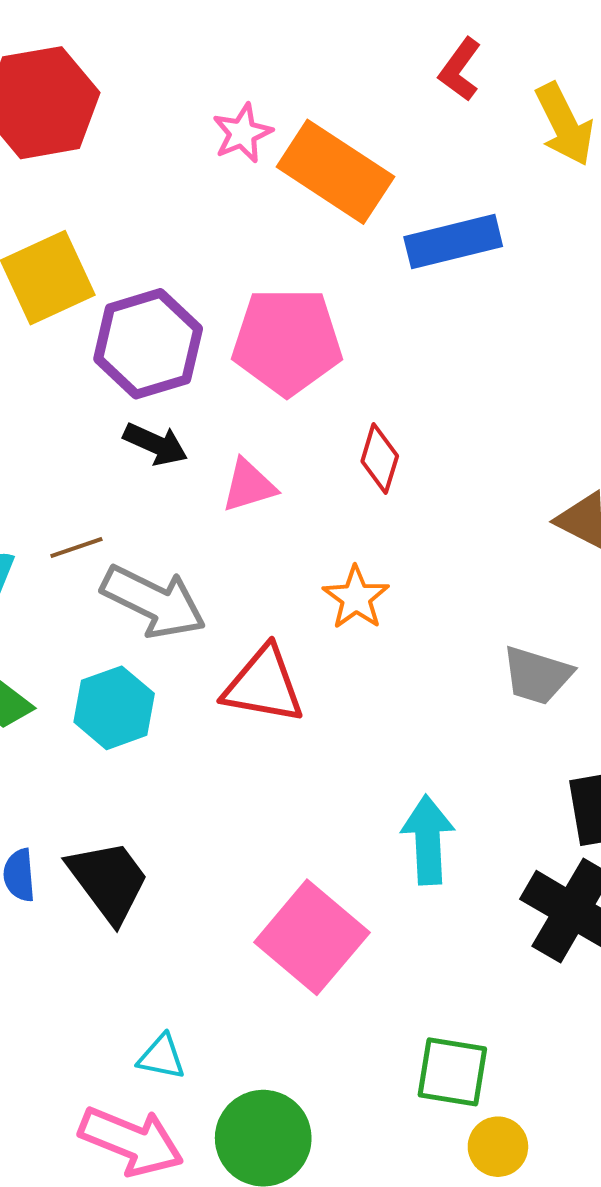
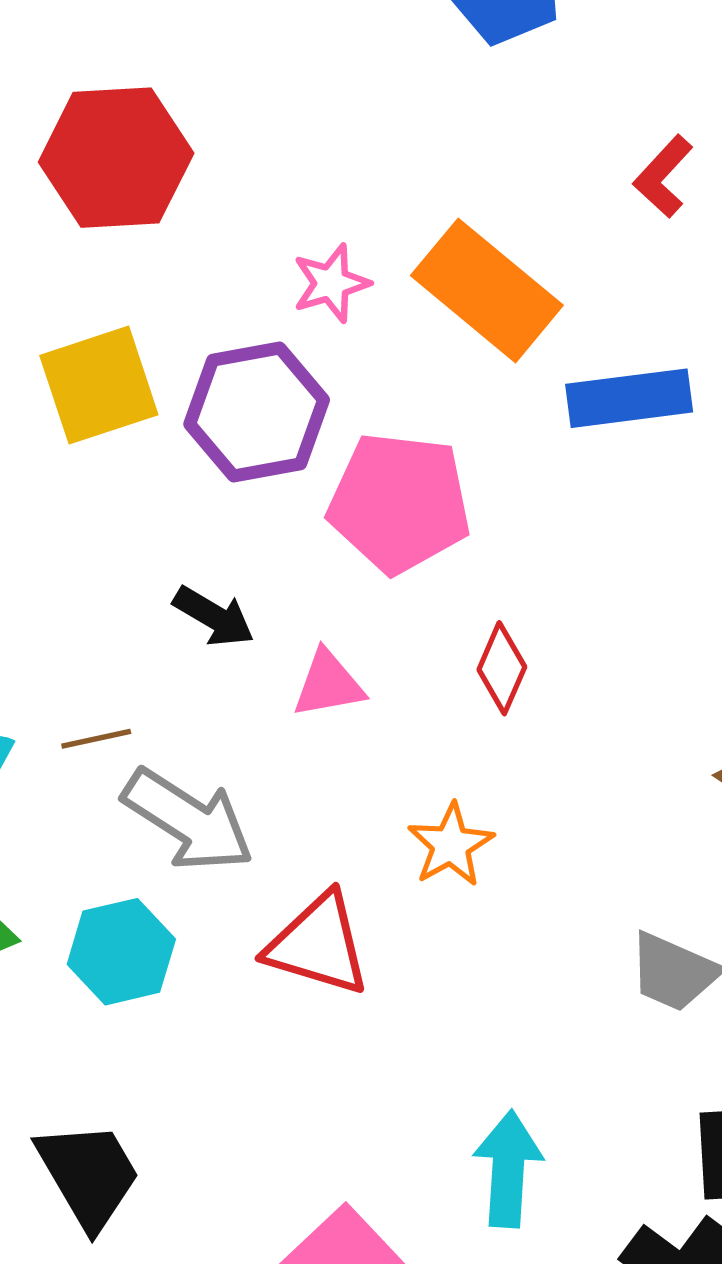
pink star: (242, 133) -> (331, 283), moved
purple hexagon: (148, 344) -> (257, 412), moved

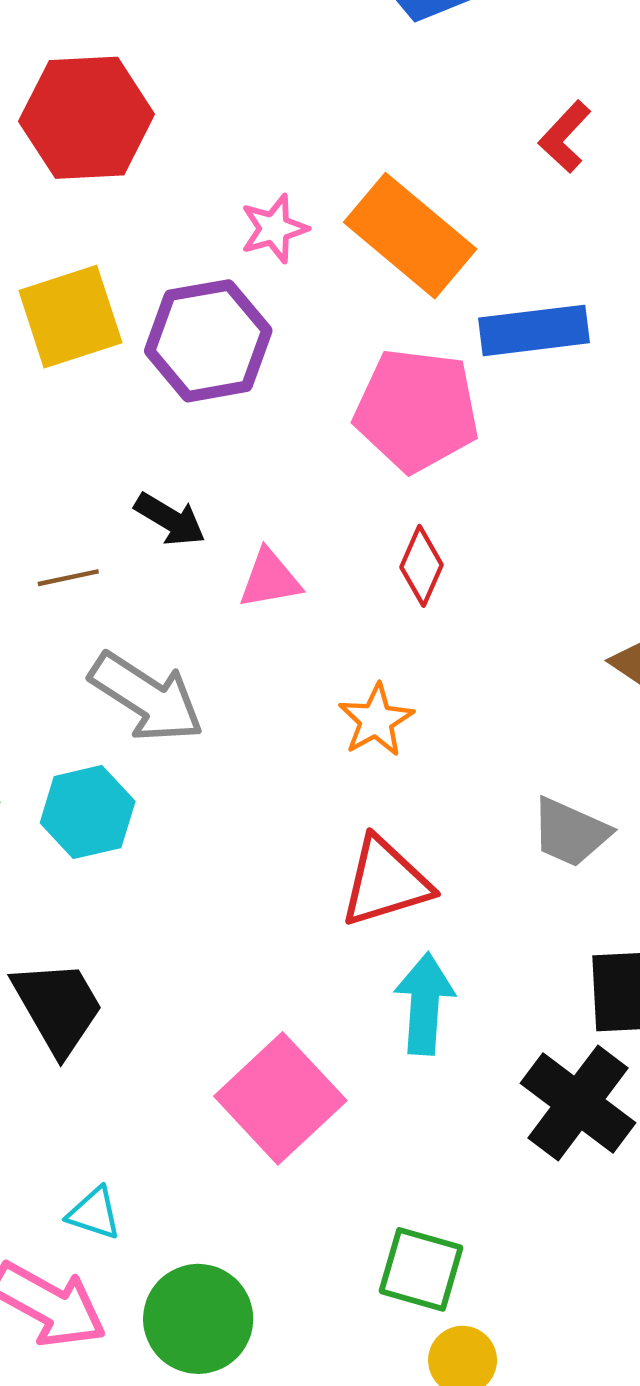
pink pentagon: (399, 503) -> (417, 410), moved
brown line: (96, 739) -> (68, 578), moved
red triangle: (318, 944) -> (385, 882), moved, turned -34

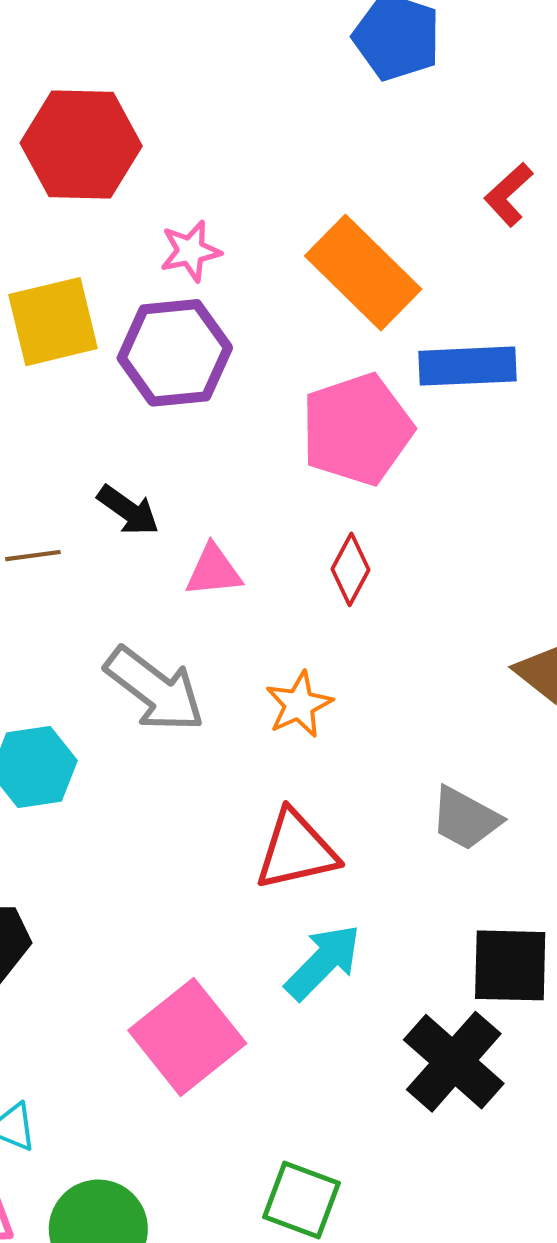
pink star: (274, 229) -> (190, 251), moved
pink pentagon: (417, 410) -> (357, 429), turned -30
gray arrow: (147, 697) -> (155, 689), moved
cyan arrow: (425, 1004) -> (323, 962), turned 36

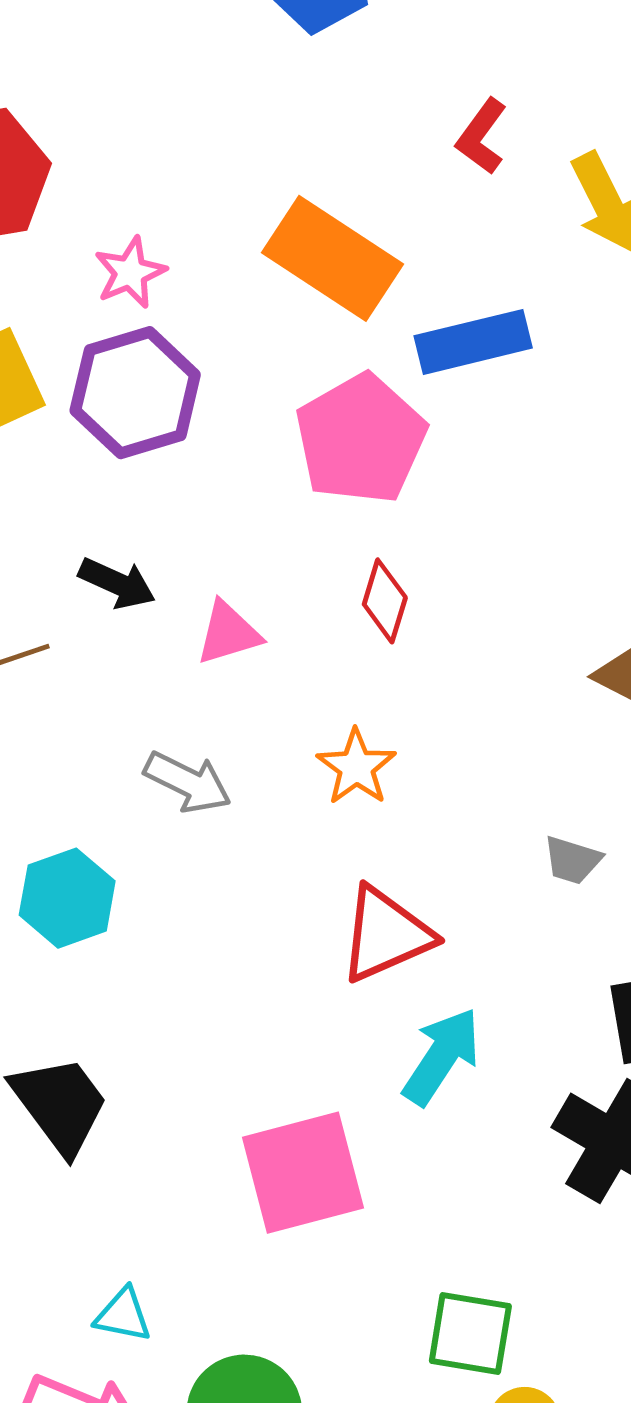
gray arrow: (155, 689) -> (188, 782), size x0.7
gray trapezoid: (466, 819) -> (572, 860), size x0.7
pink square: (187, 1037) -> (303, 1173), turned 35

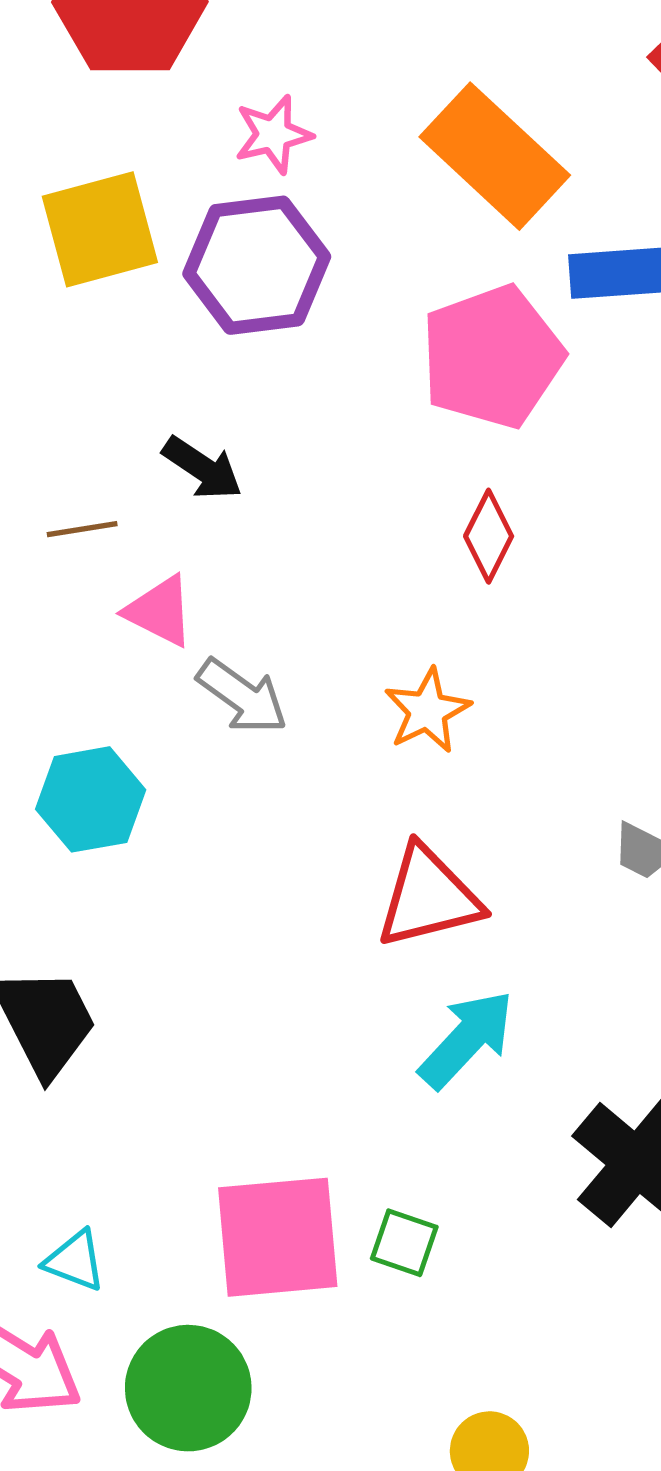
pink triangle: (228, 633) -> (160, 611), moved, turned 34
pink square: (303, 1173) -> (278, 1237), moved
green square: (470, 1333) -> (404, 1243), moved, size x0.7

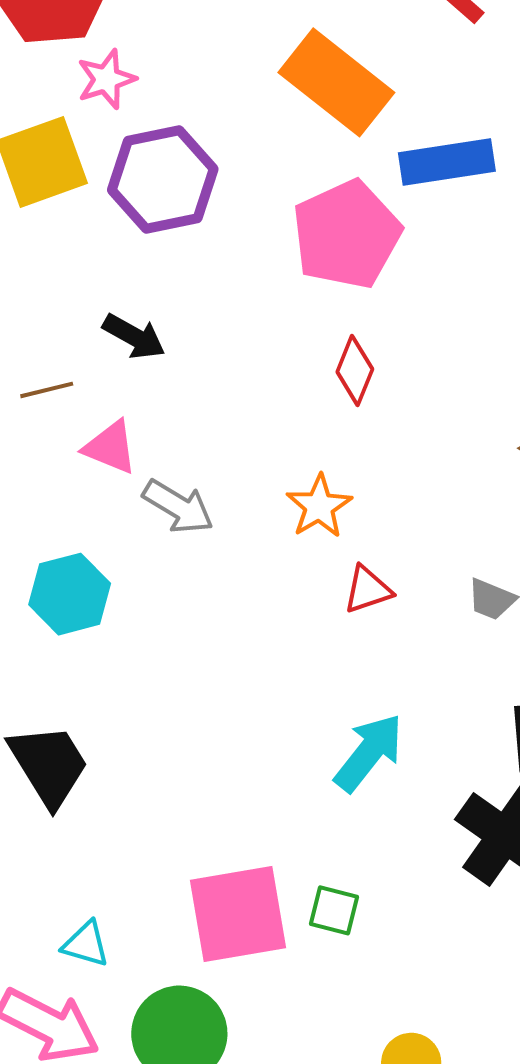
pink star: (273, 134) -> (106, 79), moved
red triangle: (429, 897) -> (368, 590), moved, size x0.6

